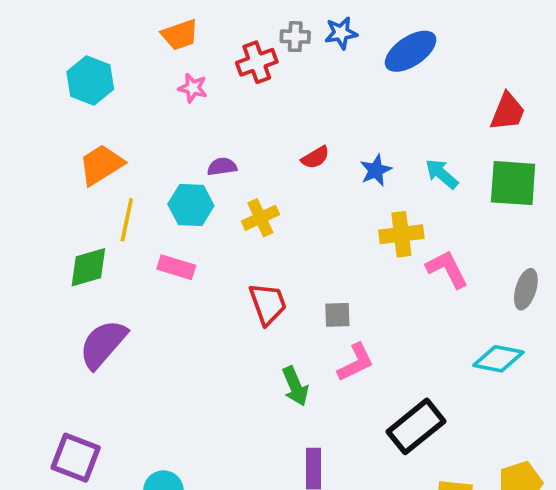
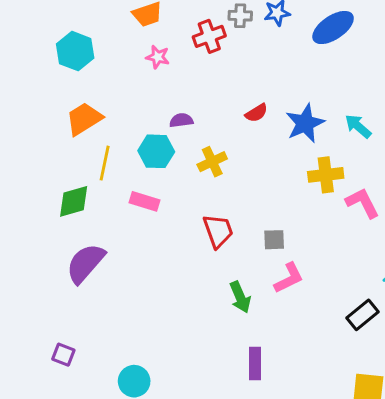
blue star: (376, 170) -> (305, 123), size x1.5
black rectangle: (416, 426) -> (363, 315), moved, size x0.7
purple square: (76, 458) -> (63, 355), size x0.6

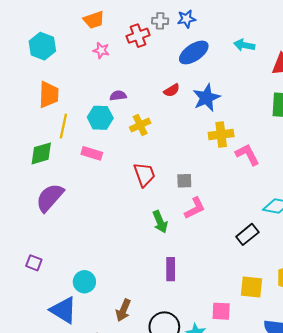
blue ellipse: (333, 28) -> (194, 52), moved
orange trapezoid: (84, 119) -> (49, 95), turned 124
cyan arrow: (358, 126) -> (244, 45), moved, turned -30

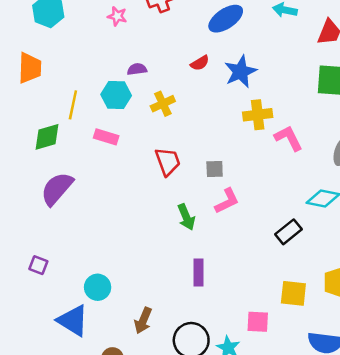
orange trapezoid: (49, 95) -> (30, 68), moved

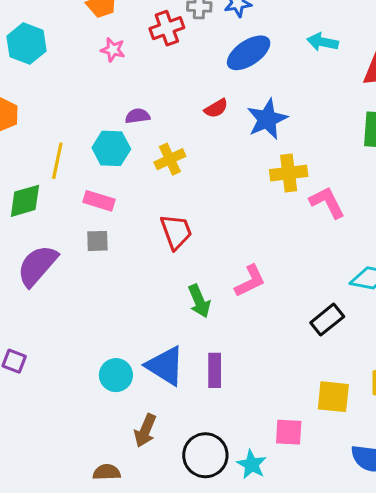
gray square: (215, 169) -> (97, 241), moved
cyan circle: (98, 287) -> (116, 375), moved
blue triangle: (73, 321) -> (165, 366), moved

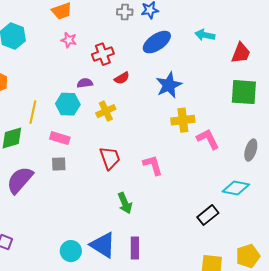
red cross: (167, 28) -> (103, 54), moved
red semicircle: (216, 108) -> (122, 78), moved
pink L-shape: (250, 281) -> (153, 165), moved, turned -80

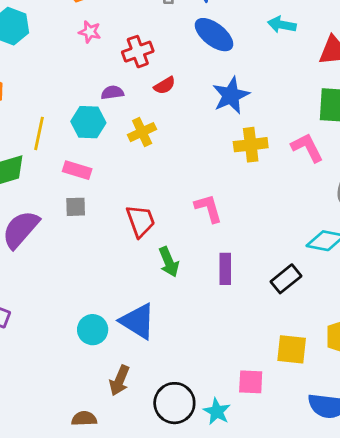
blue ellipse: (157, 42) -> (214, 35), turned 72
pink L-shape: (208, 139) -> (307, 148), moved
red trapezoid: (110, 158) -> (141, 221), moved
purple rectangle: (135, 248) -> (225, 269), moved

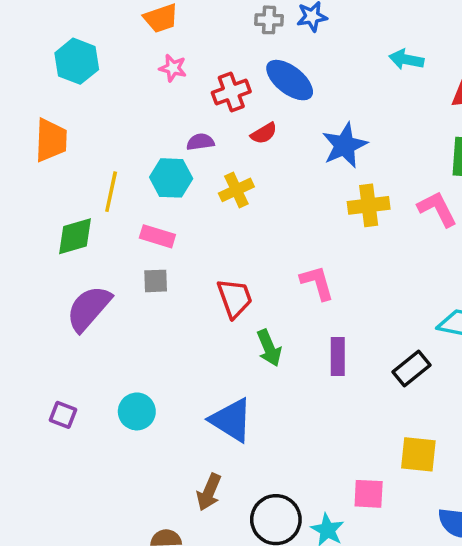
blue ellipse: (214, 35) -> (290, 80), moved
cyan circle: (93, 330) -> (137, 411), moved

